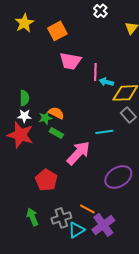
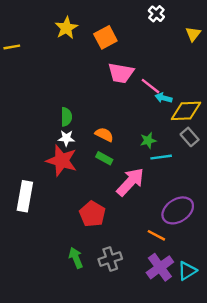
pink line: (95, 72) -> (150, 86), turned -54
green star: (45, 118) -> (148, 141), moved
orange line: (87, 209) -> (156, 235), moved
cyan triangle: (76, 230) -> (187, 271), moved

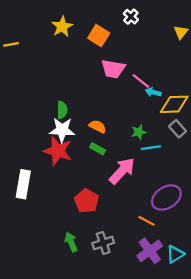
white cross: (156, 14) -> (131, 17), moved
orange square: (105, 37) -> (99, 36), turned -30
white star: (66, 138) -> (62, 130), size x1.6

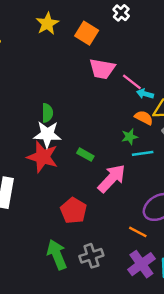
orange semicircle: (98, 127) -> (144, 118), moved
green arrow: (71, 242) -> (57, 255), size x1.4

